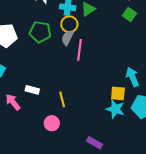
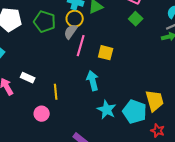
cyan arrow: (132, 77) -> (93, 81), moved
yellow square: (118, 93) -> (106, 53), moved

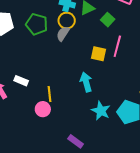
green square: (136, 19) -> (108, 20), moved
pink line: (81, 46) -> (117, 46), moved
pink circle: (42, 114) -> (43, 109), moved

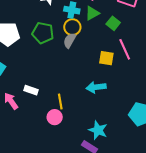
pink line: (117, 46) -> (125, 49), turned -35
cyan arrow: (86, 82) -> (96, 87), turned -78
cyan star: (101, 111) -> (98, 130), moved

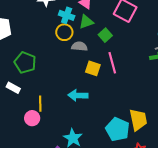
green pentagon: (43, 33) -> (25, 63), moved
gray semicircle: (70, 40) -> (79, 46), moved, turned 56

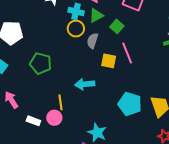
gray semicircle: (79, 46) -> (93, 41), turned -70
white rectangle: (13, 88) -> (33, 121), moved
cyan arrow: (78, 95) -> (85, 84), moved
cyan pentagon: (118, 129) -> (130, 104), moved

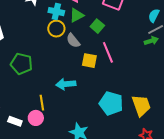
gray semicircle: (93, 41) -> (73, 41), turned -56

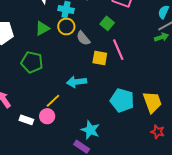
green triangle: (77, 15) -> (42, 28), moved
yellow line: (42, 103) -> (53, 101), turned 56

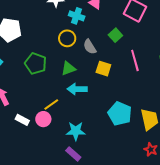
yellow circle: (66, 27) -> (67, 38), moved
green triangle: (42, 28) -> (68, 68), moved
pink line: (118, 50) -> (135, 60), moved
cyan star: (90, 130) -> (76, 131), moved, turned -30

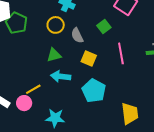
green pentagon: (36, 64) -> (16, 23), moved
cyan pentagon: (120, 114) -> (94, 91), moved

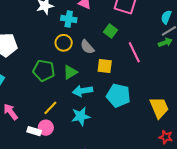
green pentagon: (16, 23) -> (44, 70), moved
yellow line: (33, 89) -> (50, 108), moved
pink circle: (24, 103) -> (46, 128), moved
cyan star: (55, 118) -> (81, 116), moved

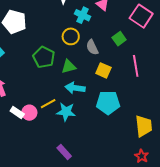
cyan pentagon: (118, 96) -> (108, 103), turned -30
yellow line: (50, 108) -> (48, 104), moved

